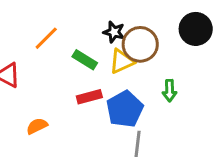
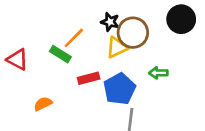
orange line: (46, 38) -> (74, 38), moved
green rectangle: (85, 60) -> (60, 54), moved
green arrow: (169, 91) -> (158, 73), turned 90

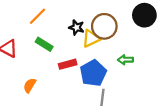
black star: (110, 22) -> (76, 27), moved
orange line: (74, 38) -> (37, 16), moved
orange semicircle: (43, 104) -> (30, 85), turned -32

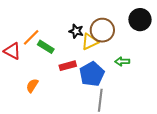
orange line: (37, 16) -> (31, 37), moved

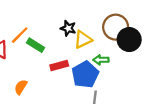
black circle: (140, 20) -> (129, 40), moved
brown circle: (102, 30) -> (116, 27), moved
green arrow: (122, 61) -> (101, 60), moved

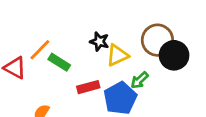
green arrow: (101, 60) -> (139, 80), turned -42

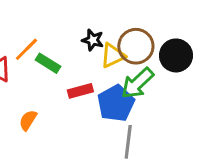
brown circle: (157, 40) -> (136, 46), moved
green arrow: (139, 80) -> (137, 83), size x1.6

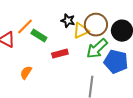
blue pentagon: (116, 103) -> (116, 62), moved, turned -30

